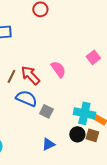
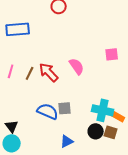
pink square: (93, 57) -> (112, 54), turned 32
blue semicircle: (26, 98) -> (48, 111), moved
gray square: (46, 111) -> (65, 108), turned -32

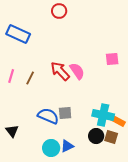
blue rectangle: (18, 29) -> (18, 34), turned 30
red arrow: (49, 72) -> (60, 71), moved
cyan circle: (12, 143) -> (51, 148), moved

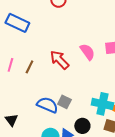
pink semicircle: (77, 71) -> (87, 52), moved
gray square: (65, 113) -> (64, 102), turned 32
black circle: (96, 136) -> (82, 126), moved

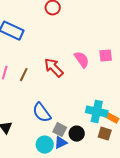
gray square: (64, 102) -> (60, 130), moved
blue semicircle: (47, 105) -> (42, 113), turned -150

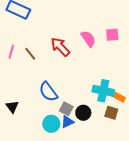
brown line: (24, 75) -> (30, 54), turned -64

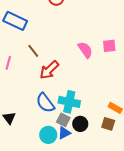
red arrow: (60, 47) -> (49, 70), moved, turned -90
brown line: (30, 54) -> (33, 51), moved
cyan cross: (103, 91) -> (69, 102), moved

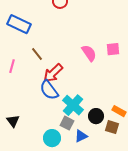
cyan cross: (69, 102) -> (73, 105), turned 30
blue semicircle: (45, 103) -> (49, 90), moved
black circle: (80, 124) -> (96, 116), moved
blue triangle: (64, 133) -> (81, 136), moved

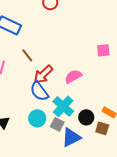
pink semicircle: (89, 53) -> (73, 76), moved, turned -84
blue triangle: (81, 136) -> (71, 137), size x1.5
cyan circle: (52, 138) -> (37, 118), moved

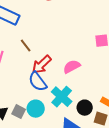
gray square: (57, 124) -> (19, 112), moved

